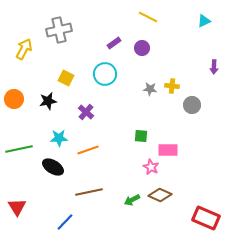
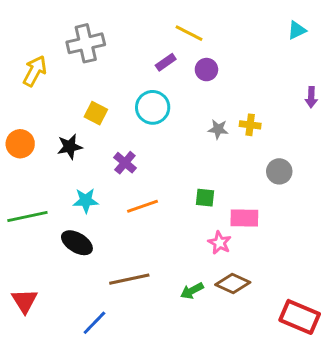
yellow line: (148, 17) -> (189, 33), moved
gray circle: (192, 105) -> (279, 171), moved
orange line: (88, 150) -> (142, 206), moved

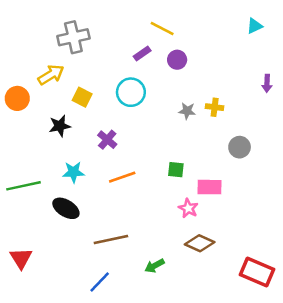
yellow arrow: (35, 71) -> (51, 75), moved, turned 30
orange circle: (20, 144) -> (17, 98), moved
green arrow: (192, 291) -> (155, 266), moved
blue line: (94, 323) -> (100, 282), moved

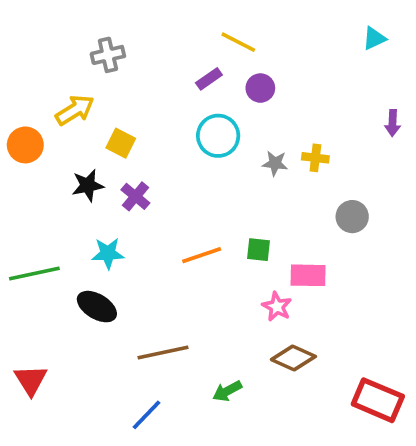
gray cross: (73, 37) -> (108, 55), size x0.7
cyan circle: (131, 92) -> (218, 136), moved
purple cross: (107, 140) -> (135, 196), moved
orange line: (122, 177) -> (202, 255), moved

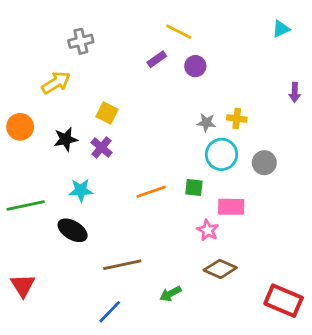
cyan circle: (218, 136) -> (222, 154), moved
yellow square: (121, 143) -> (107, 113), moved
orange circle: (25, 145) -> (20, 127), moved

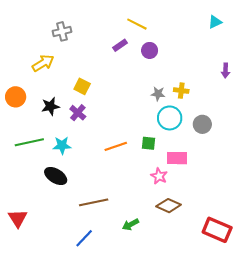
green line: (26, 205) -> (29, 142), moved

